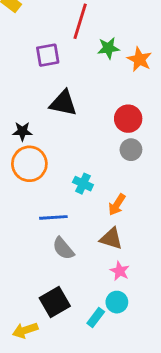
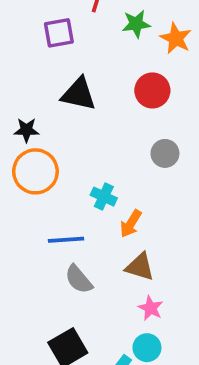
red circle: (128, 119) -> (152, 90), moved
orange arrow: (117, 205) -> (131, 224), moved

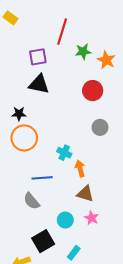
black triangle: (79, 94) -> (39, 84), moved
orange arrow: (131, 224) -> (80, 168), turned 133
gray semicircle: (79, 279) -> (32, 201), moved
cyan circle: (147, 348) -> (65, 220), moved

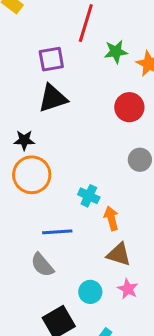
black triangle: (39, 84) -> (53, 98), turned -30

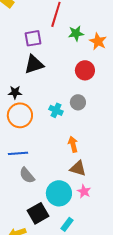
gray circle: (140, 160) -> (78, 102), moved
cyan cross: (89, 196) -> (56, 110), moved
blue line: (57, 232) -> (18, 153), moved
cyan circle: (90, 292) -> (59, 193), size x1.6

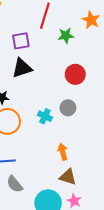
orange star: (98, 41) -> (91, 20), moved

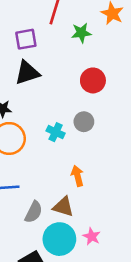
brown triangle: (68, 177) -> (63, 207), moved
gray semicircle: (15, 184) -> (34, 212), moved, turned -114

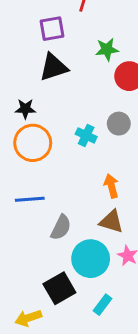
green star: (81, 33) -> (107, 49), moved
brown triangle: (63, 207) -> (111, 222), moved

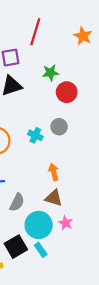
cyan rectangle: (102, 305) -> (41, 250), moved, turned -72

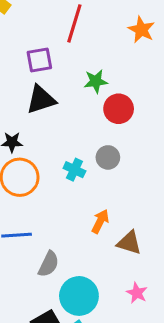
orange arrow: (54, 172) -> (100, 221), turned 42
brown triangle: (54, 198) -> (129, 243), moved
pink star: (66, 223) -> (137, 293), moved

